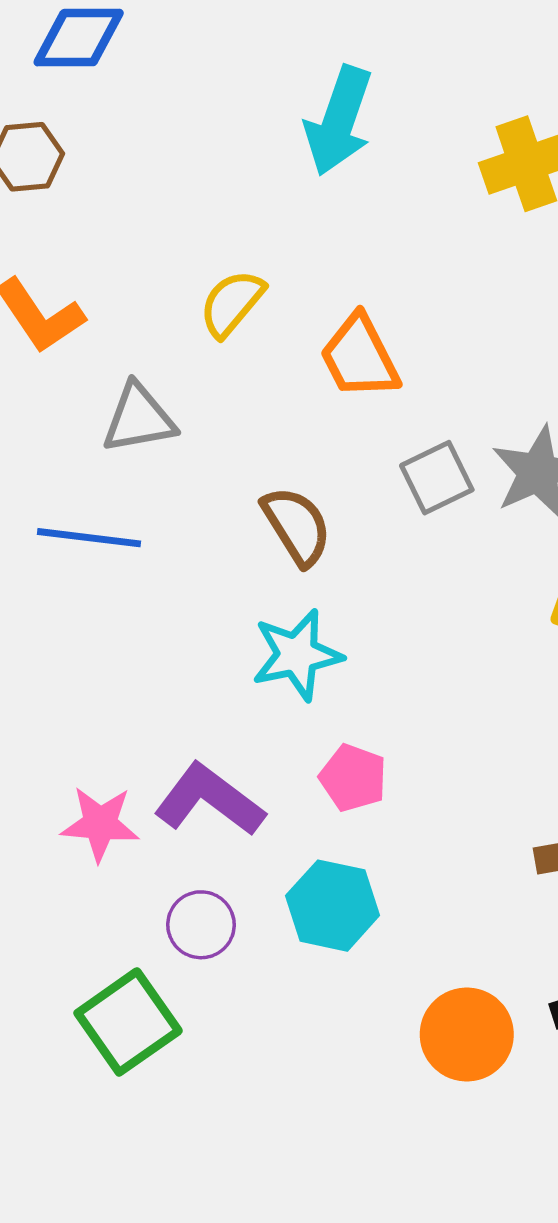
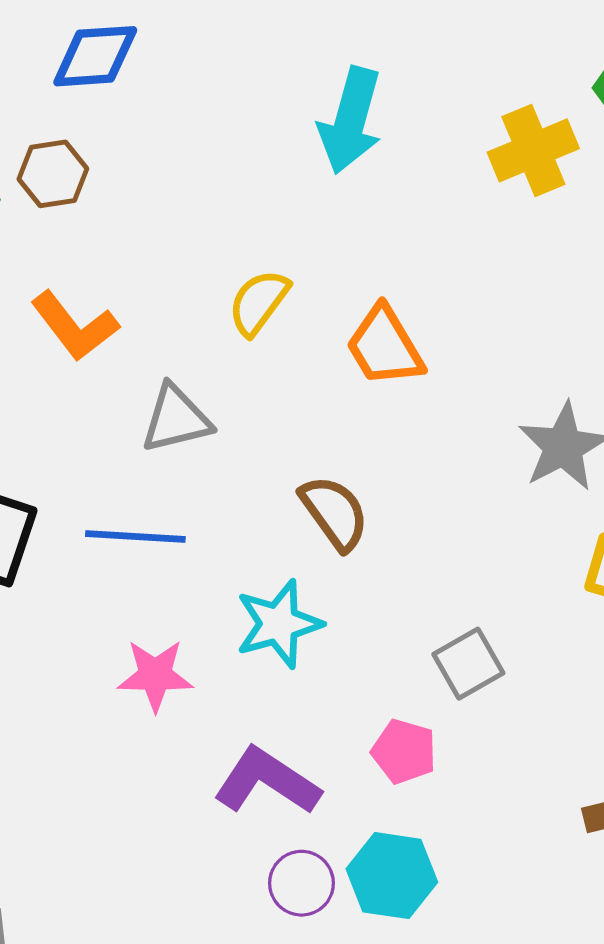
gray square: (437, 478) -> (468, 664), moved
cyan star: (297, 655) -> (279, 624), moved
pink star: (100, 824) -> (155, 675), moved
purple circle: (201, 925) -> (301, 883), moved

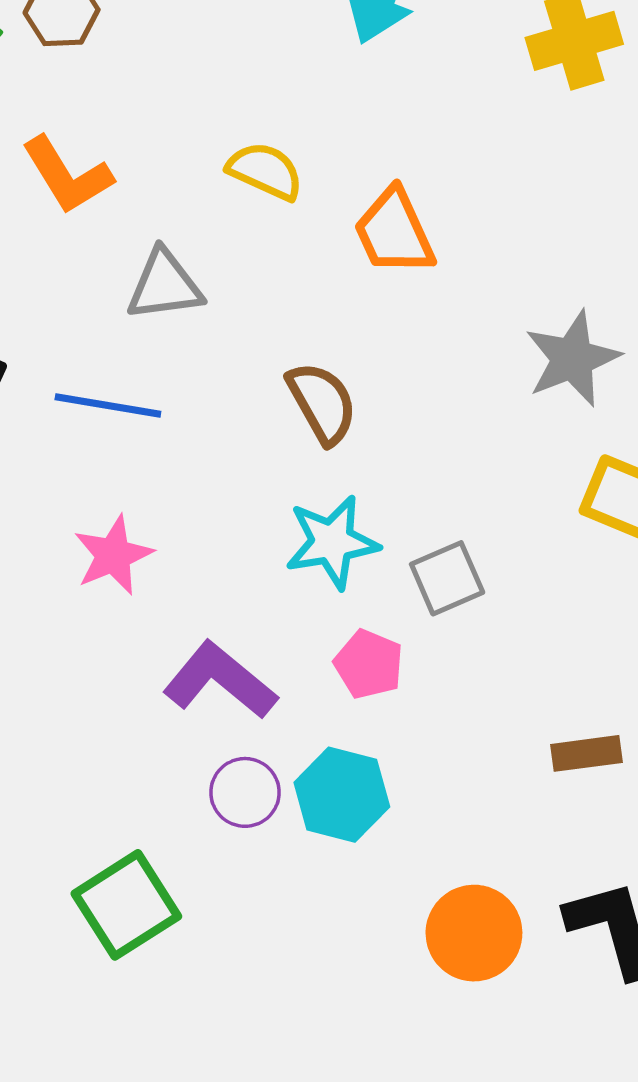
yellow semicircle: (259, 302) -> (265, 171), turned 72
cyan star: (279, 624) -> (332, 542), moved
pink star: (155, 675) -> (113, 555), turned -30

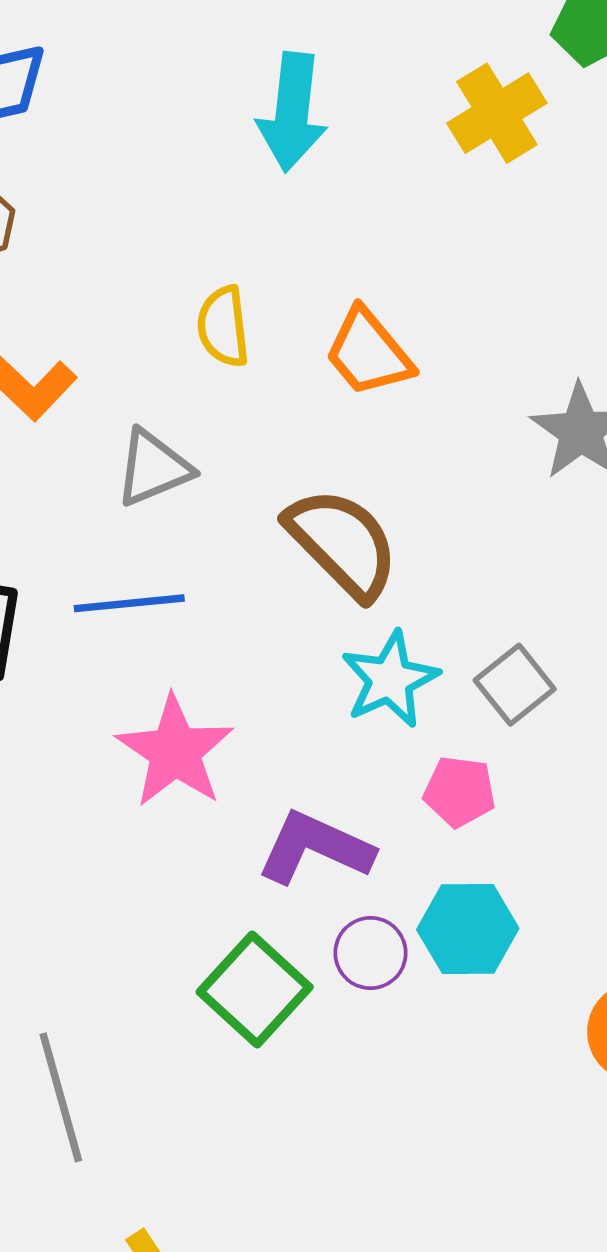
yellow semicircle: (265, 171) -> (223, 327), turned -106
brown semicircle: (322, 403) -> (342, 543), size x1.4
pink star: (113, 555) -> (175, 751), size x1.4
green square: (126, 905) -> (255, 989), moved

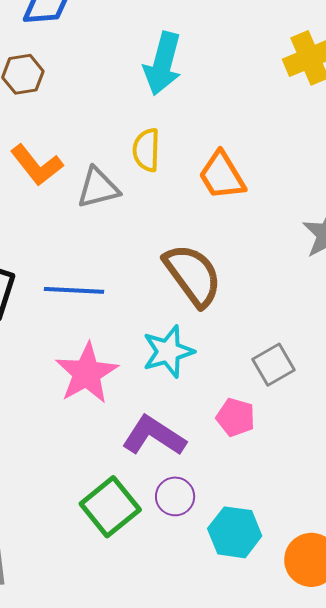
cyan arrow: (292, 112) -> (163, 64), moved
gray triangle: (153, 468) -> (98, 188), moved
cyan star: (390, 679) -> (168, 352), moved
cyan hexagon: (468, 929) -> (235, 532), moved

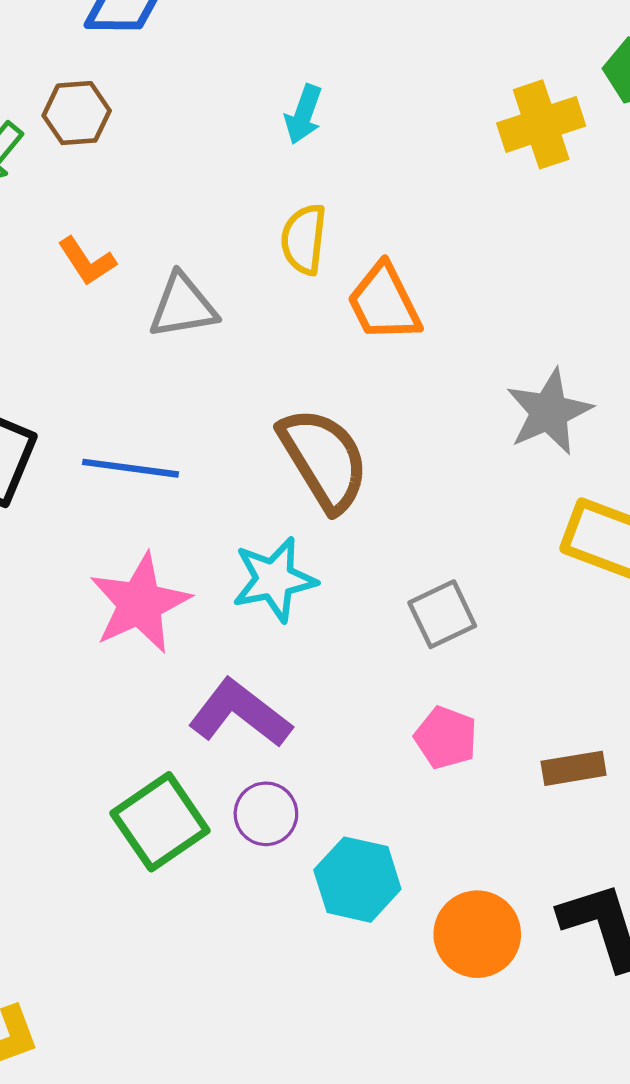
cyan arrow: (163, 64) -> (303, 114), size x0.6
yellow semicircle: (146, 150) -> (304, 239), moved
orange L-shape: (37, 165) -> (87, 261), size x0.7
pink pentagon: (236, 417) -> (446, 738), moved

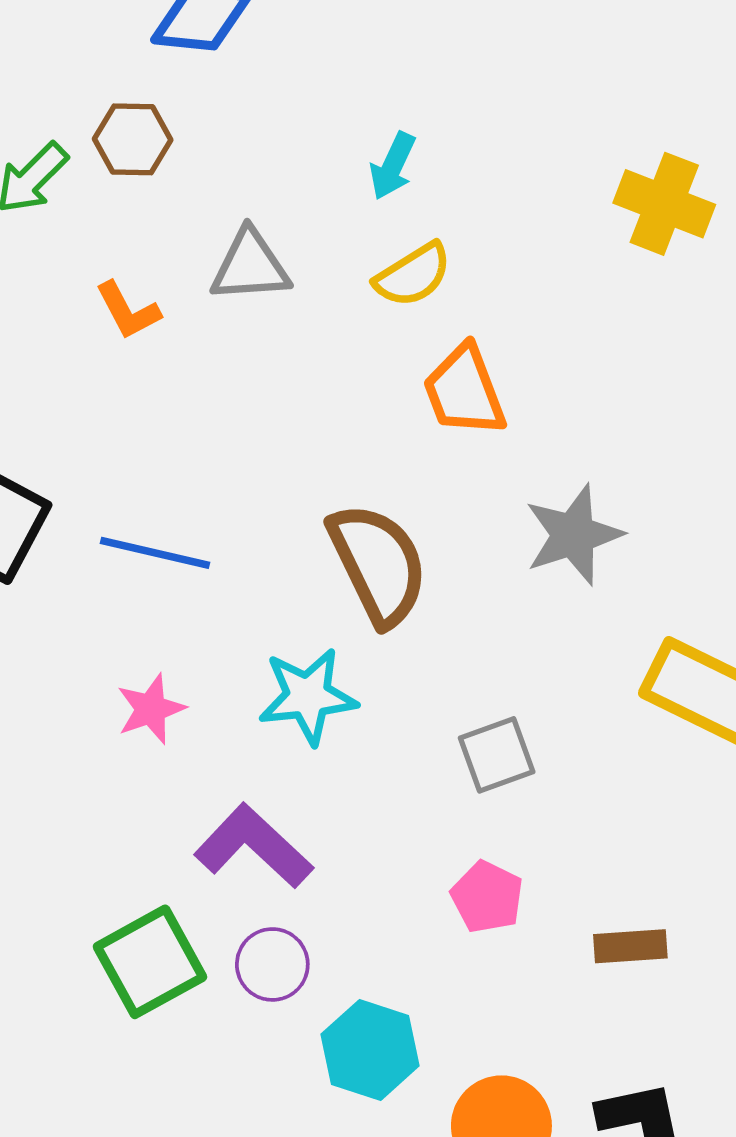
yellow cross: (541, 124) -> (664, 204), turned 34
yellow semicircle: (304, 239) -> (413, 275), moved, turned -134
gray triangle: (183, 306) -> (250, 266), moved
gray star: (549, 412) -> (573, 535), moved
pink star: (140, 603) -> (151, 709), size x0.6

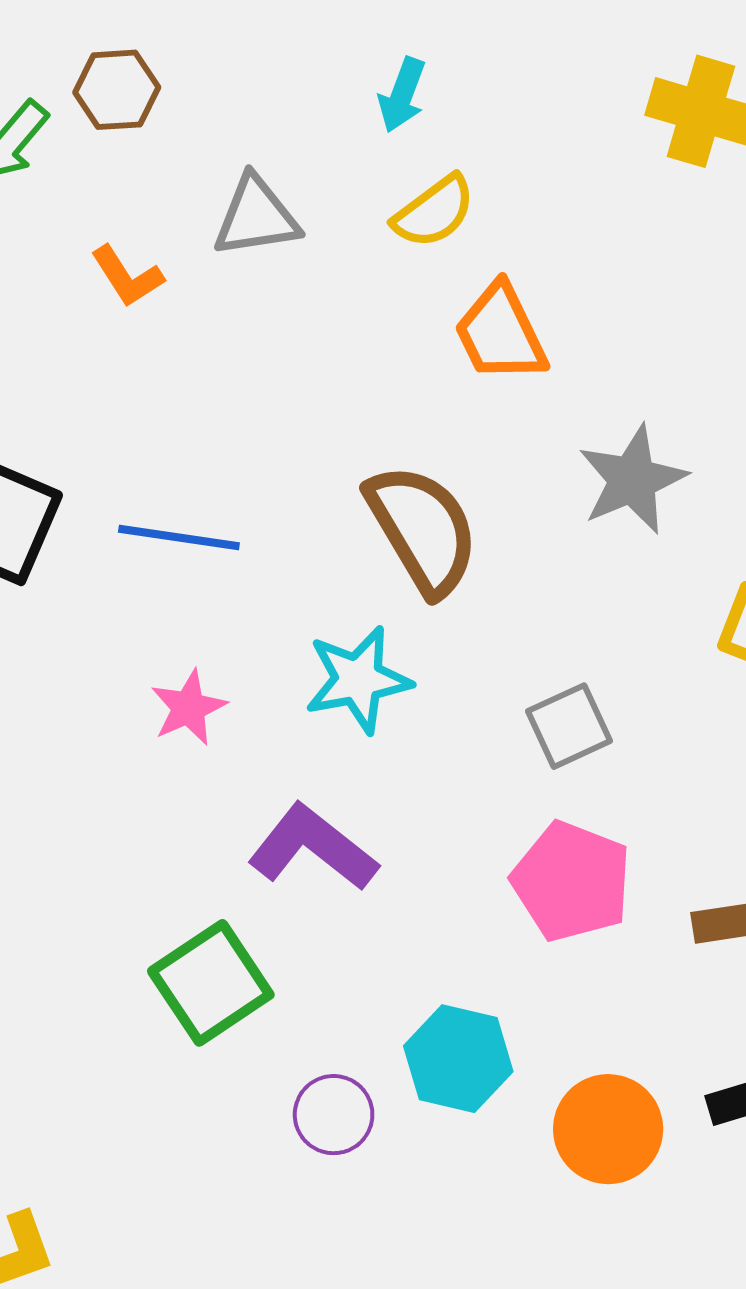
pink pentagon: (487, 897) -> (572, 881), size x1.5
purple circle: (272, 964) -> (334, 1115), moved

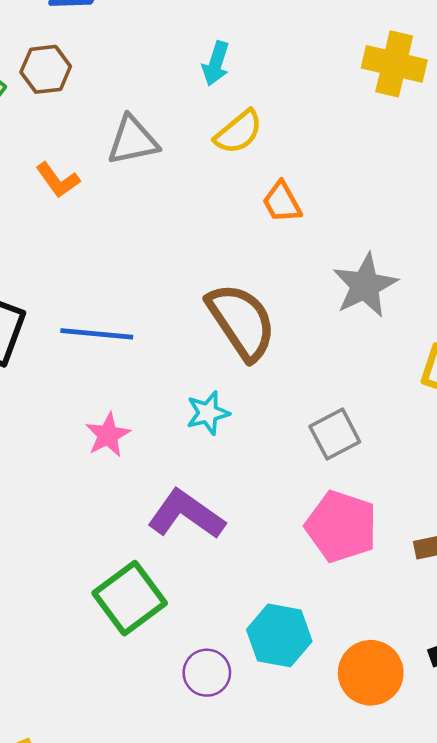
orange trapezoid: (501, 333) -> (282, 202), size x0.7
cyan star: (358, 680) -> (208, 413), size x0.7

